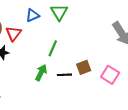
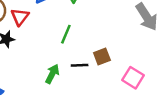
green arrow: (41, 73) -> (52, 74), moved
pink square: (110, 75) -> (133, 78), moved

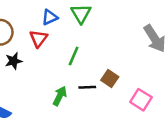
red triangle: (20, 17) -> (39, 39), moved
brown square: (102, 57) -> (110, 78), turned -35

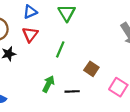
blue triangle: (50, 17) -> (30, 12), moved
black line: (87, 87) -> (72, 91), moved

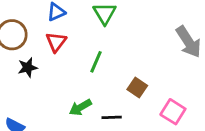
green arrow: (48, 84) -> (80, 107), turned -147

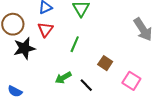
black star: (28, 68) -> (24, 48), size x1.5
black line: (112, 117) -> (86, 85), turned 48

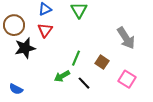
gray arrow: (143, 29) -> (126, 38), moved
green line: (75, 44) -> (76, 58), moved

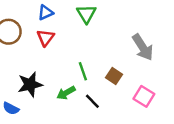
black star: (25, 48) -> (30, 84), moved
green line: (76, 58) -> (83, 71), turned -42

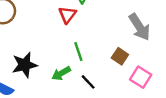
red triangle: (46, 38) -> (67, 15), moved
brown square: (114, 76) -> (120, 56), moved

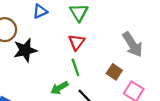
red triangle: (67, 15) -> (77, 42), moved
black star: (25, 65) -> (25, 50), moved

